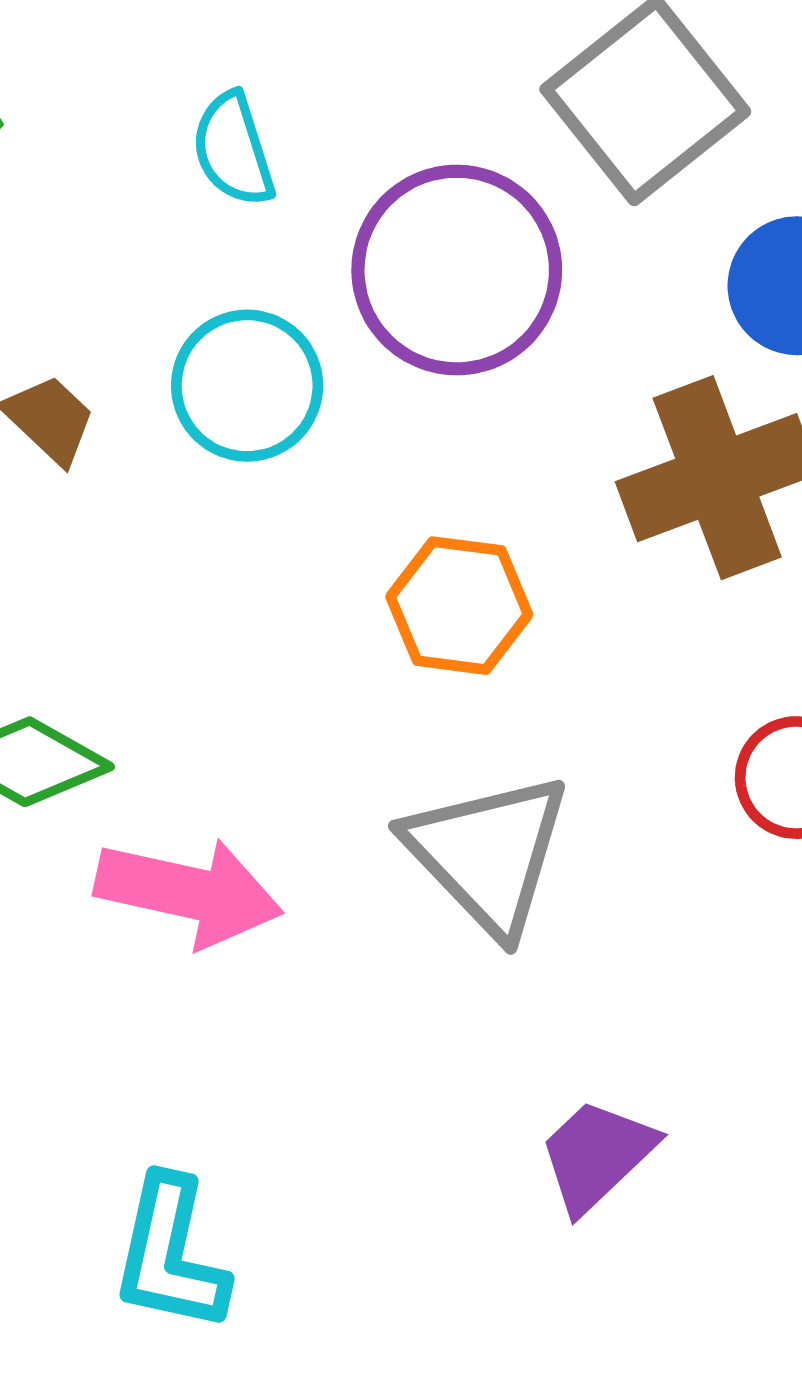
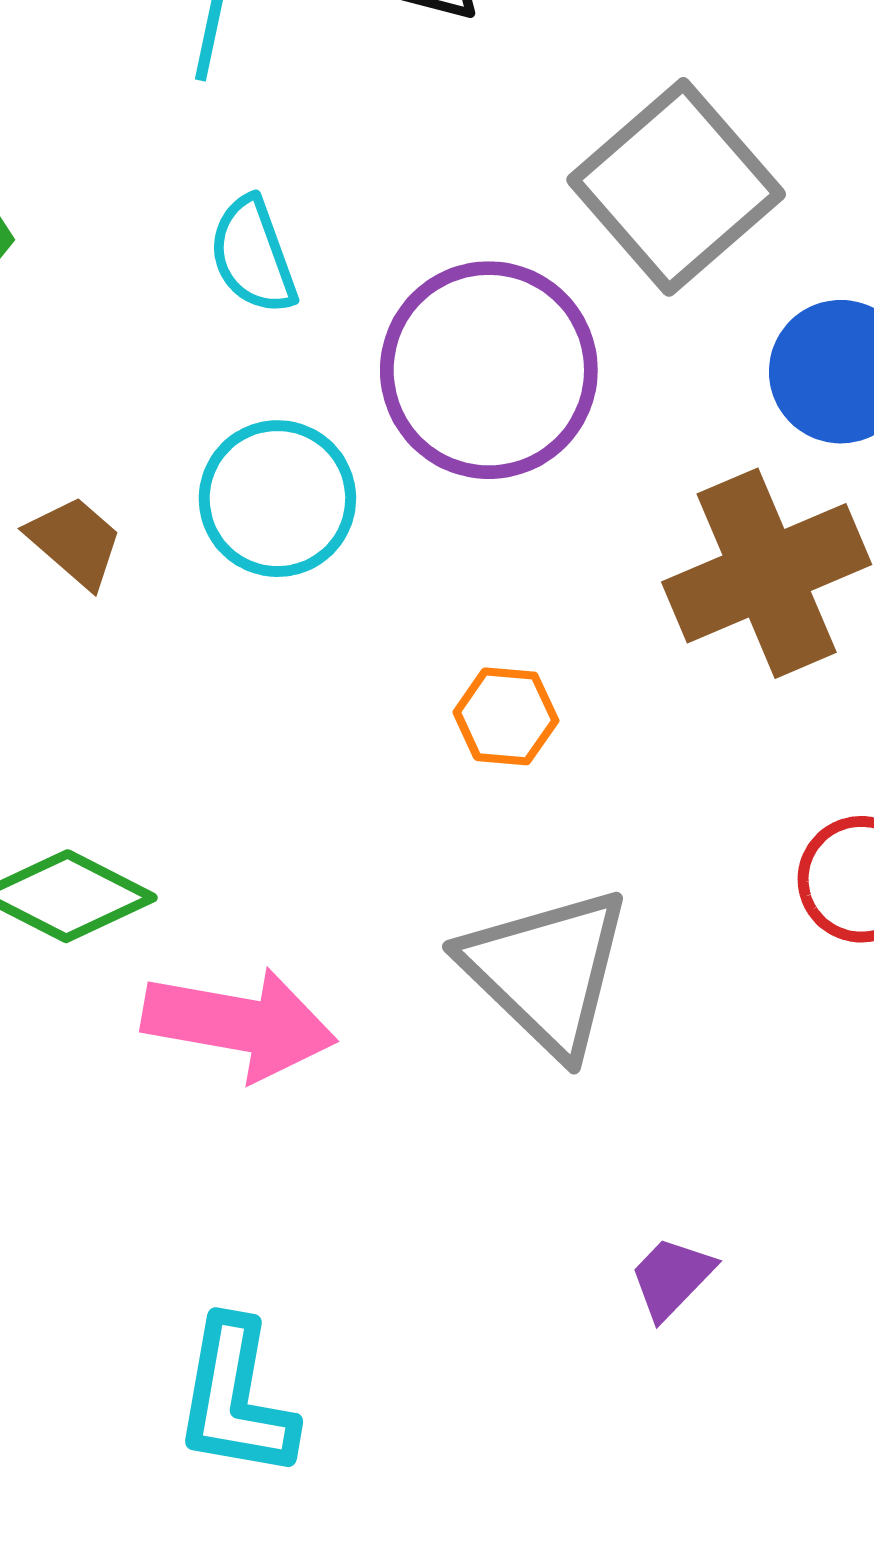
orange hexagon: (459, 606) -> (506, 716), size x0.7
purple trapezoid: (597, 1155) -> (672, 1278), size x0.7

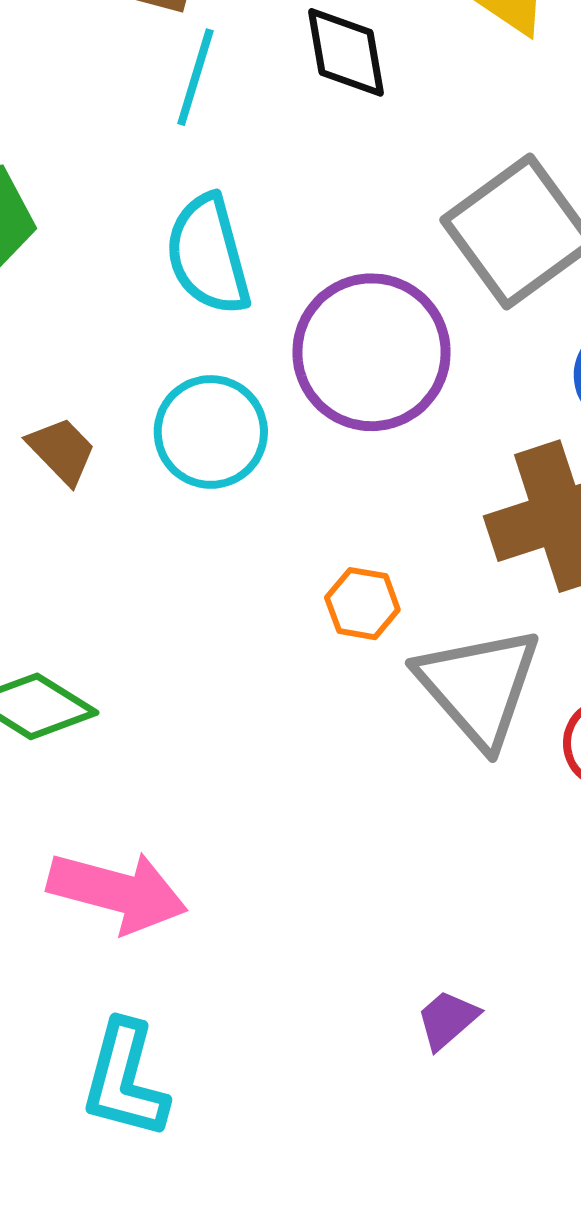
cyan semicircle: (253, 255) -> (208, 255), size x1.4
gray triangle: (546, 971) -> (479, 686), moved
pink arrow: (239, 1024) -> (117, 892), moved

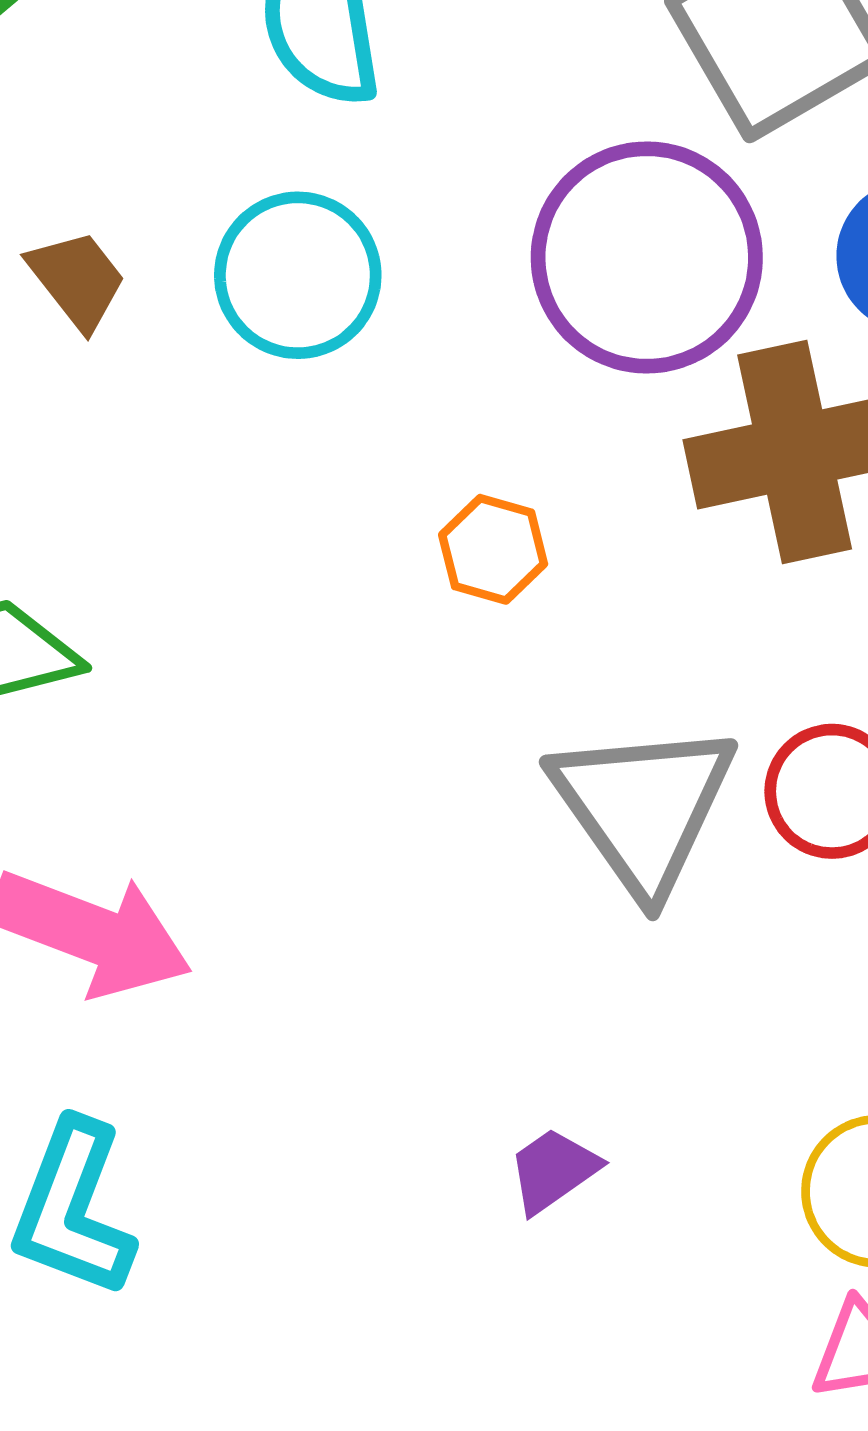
purple circle: (372, 352) -> (647, 257), moved
gray triangle: (479, 686) -> (643, 807), moved

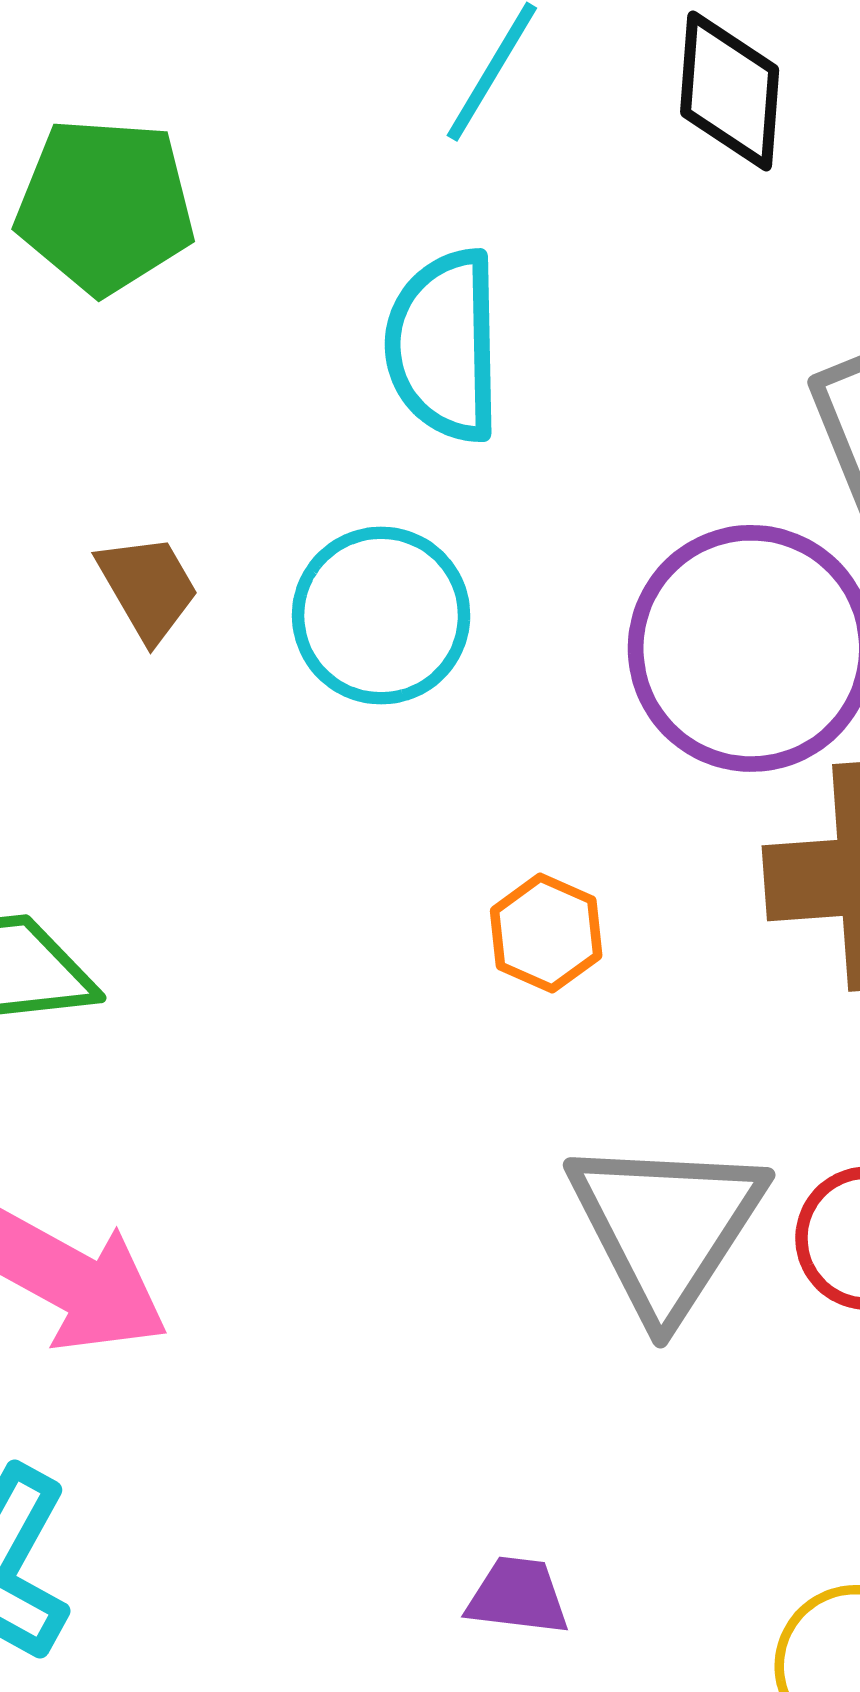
purple trapezoid: (553, 1170) -> (518, 1596), turned 34

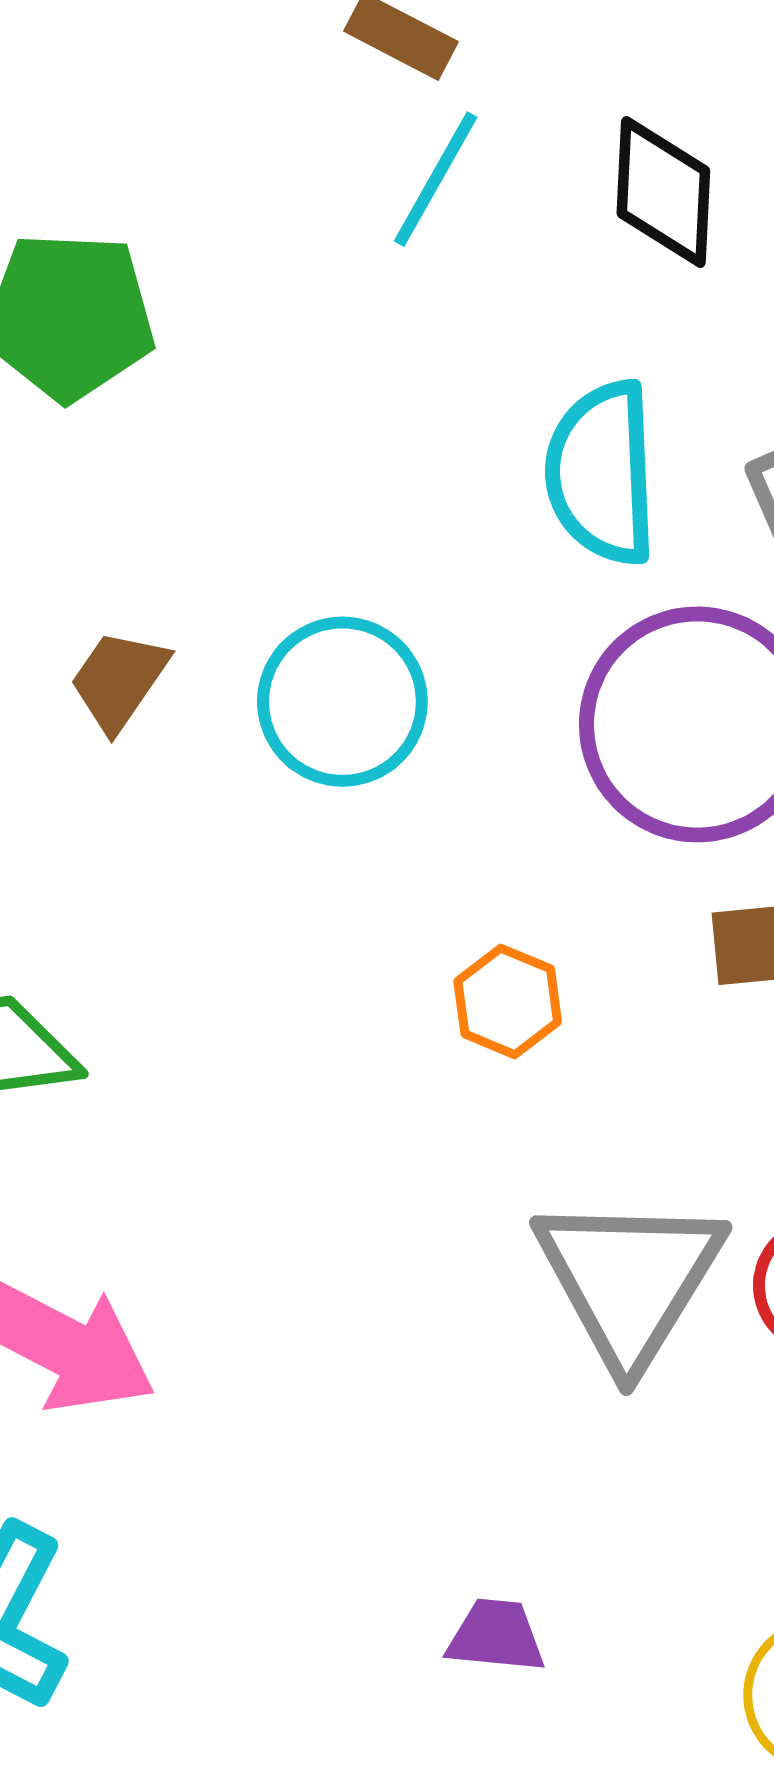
cyan semicircle: (444, 346) -> (602, 473), moved
brown trapezoid: (148, 588) -> (119, 680), turned -114

